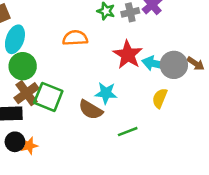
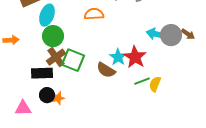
red star: (128, 55) -> (135, 57), moved
cyan star: (106, 93) -> (118, 57), turned 30
yellow semicircle: (160, 98) -> (155, 84), moved
green line: (128, 132) -> (142, 81), moved

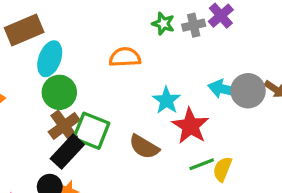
cyan star: (118, 57) -> (166, 100), moved
black rectangle: (42, 73) -> (67, 152), moved, turned -45

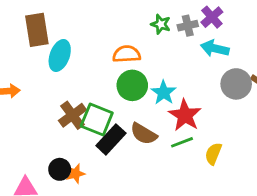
brown rectangle: (24, 30) -> (37, 30), turned -76
cyan arrow: (224, 89) -> (215, 48), moved
green circle: (59, 92) -> (132, 85), moved
black rectangle: (67, 152) -> (111, 139), moved
green line: (202, 164) -> (182, 142), moved

